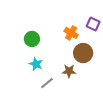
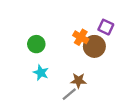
brown circle: (83, 53) -> (94, 46), moved
gray line: (47, 83) -> (69, 94), moved

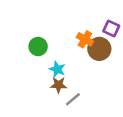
cyan star: (41, 73) -> (57, 69), moved
brown star: (78, 81) -> (58, 85), moved

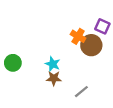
green circle: (38, 46) -> (13, 63), moved
gray line: (73, 99) -> (81, 92), moved

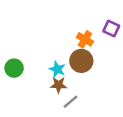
brown circle: (91, 45) -> (81, 61), moved
gray line: (81, 92) -> (71, 102), moved

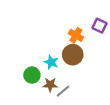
green circle: (14, 68) -> (32, 75), moved
brown star: (58, 85) -> (50, 85), moved

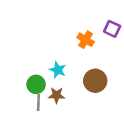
brown circle: (73, 55) -> (95, 81), moved
gray line: (63, 91) -> (38, 102), moved, turned -48

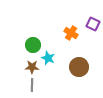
green circle: (36, 84) -> (33, 45), moved
brown star: (57, 95) -> (32, 67), moved

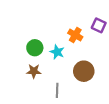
cyan star: (48, 58) -> (57, 52), moved
gray line: (32, 85) -> (57, 90), moved

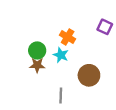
orange cross: (75, 35) -> (68, 37), moved
brown star: (34, 71) -> (37, 65), moved

